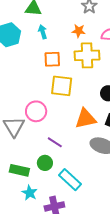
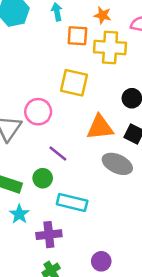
orange square: (52, 59) -> (77, 36), moved
cyan rectangle: (70, 180) -> (72, 203), turned -35

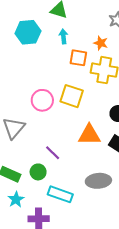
pink circle: (38, 112) -> (42, 100), moved
gray ellipse: (117, 164) -> (98, 181), moved, turned -35

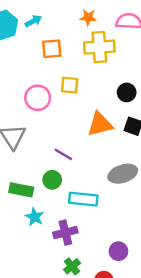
cyan arrow: (63, 36) -> (33, 21), moved, turned 80
orange square: (78, 58) -> (52, 49), moved
yellow square: (72, 96) -> (70, 85), size x0.7

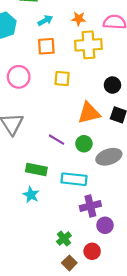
cyan arrow: (33, 21) -> (45, 20), moved
pink circle: (38, 98) -> (19, 77), moved
green circle: (52, 180) -> (84, 144), moved
green rectangle: (21, 190) -> (36, 169), moved
purple cross: (65, 233) -> (90, 206), moved

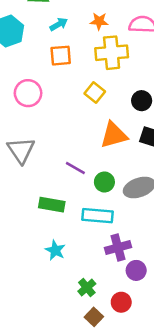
yellow square: (62, 79) -> (95, 93), moved, turned 35
green circle: (84, 144) -> (104, 182), moved
cyan star: (31, 195) -> (55, 250), moved

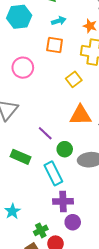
cyan rectangle: (98, 216) -> (53, 173), turned 45
cyan star: (55, 250) -> (12, 211), moved
green cross: (87, 288) -> (41, 230), moved

